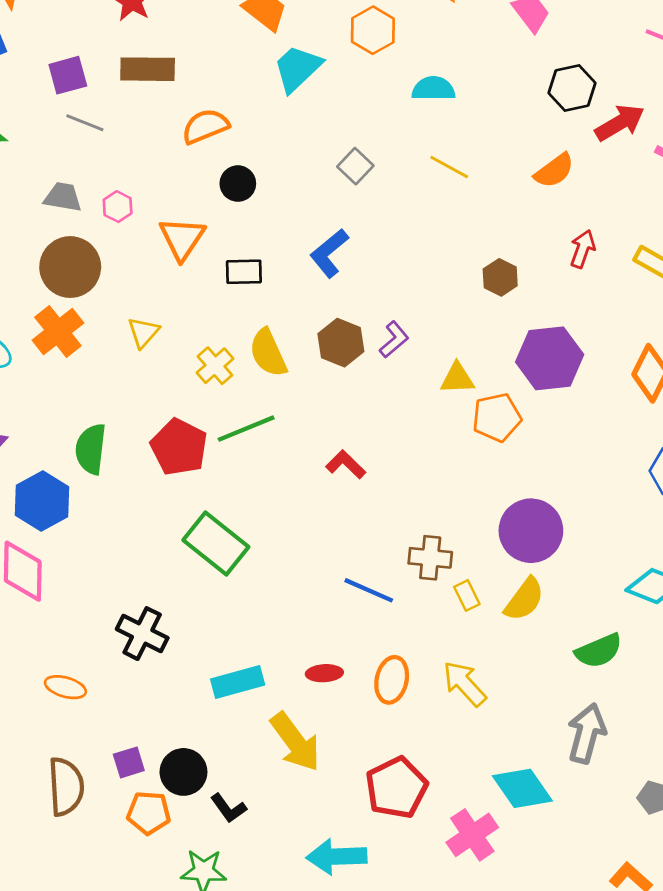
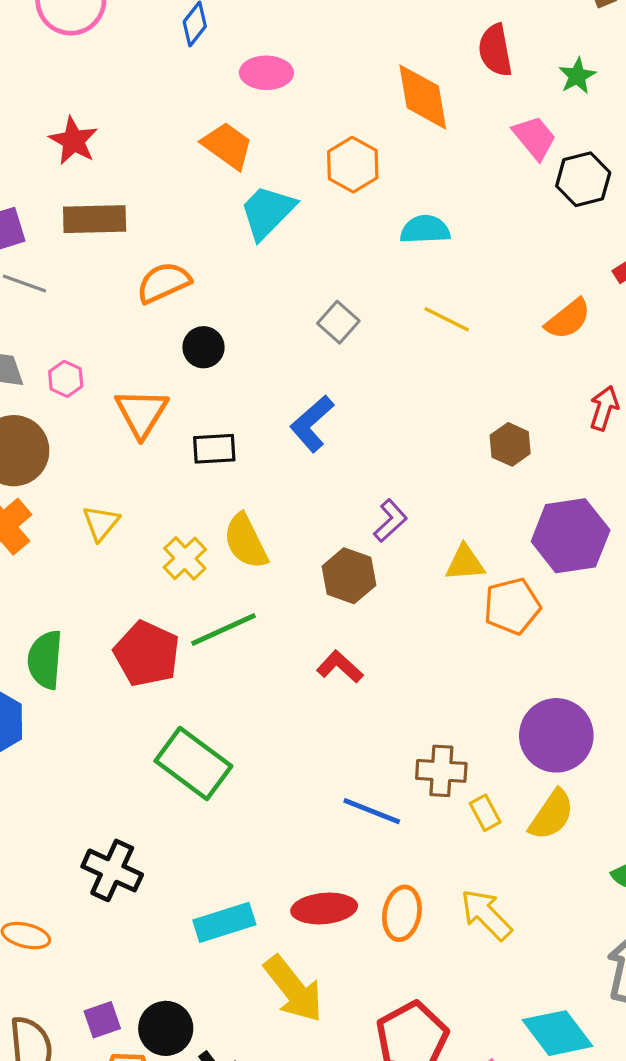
black hexagon: (572, 88) -> (583, 179), moved
brown hexagon: (341, 343) -> (349, 576), moved
red ellipse: (324, 673) -> (324, 908), size x1.5

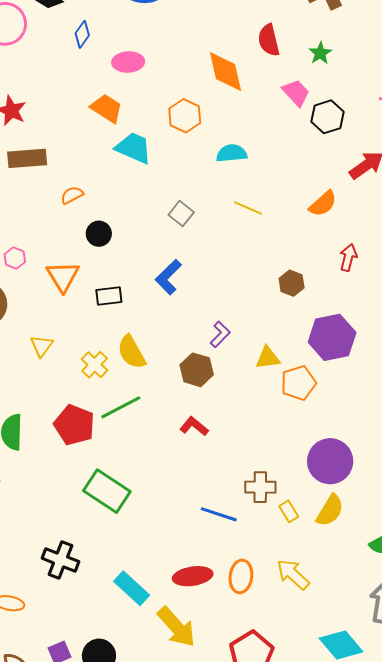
cyan trapezoid: (267, 212) -> (134, 148), turned 72
orange semicircle: (164, 283) -> (72, 195), size x0.7
cyan rectangle: (224, 922) -> (132, 588), turned 63

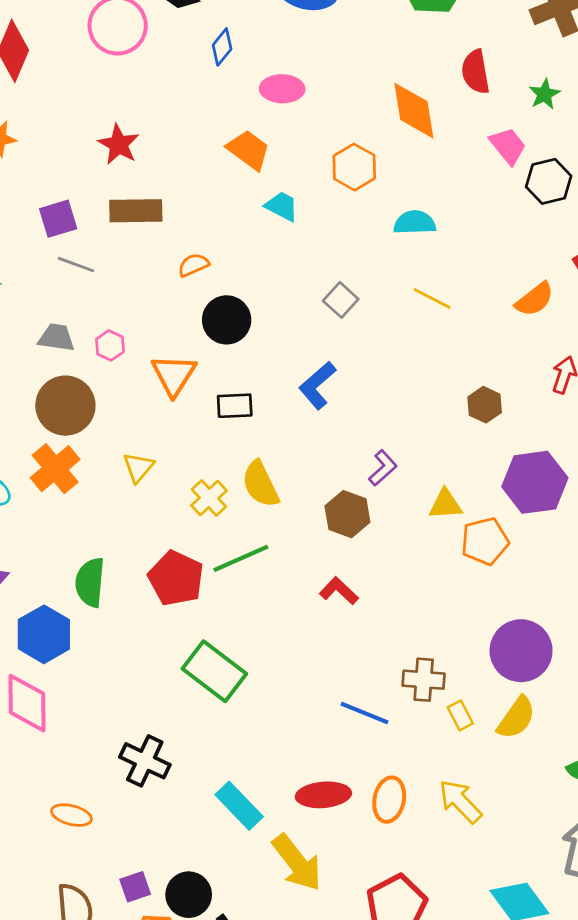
cyan trapezoid: (134, 148) -> (282, 206), size x0.7
black circle: (99, 234) -> (227, 320), size x1.4

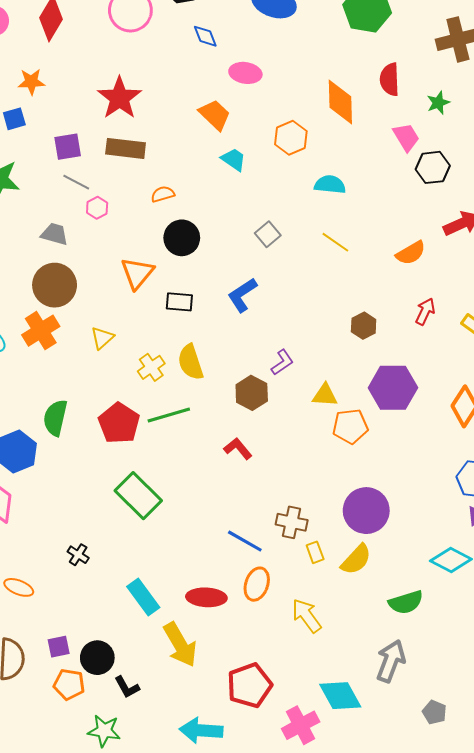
blue diamond: (222, 47) -> (205, 36), turned -68
red star: (119, 144) -> (119, 98), size x1.4
pink hexagon: (110, 345) -> (97, 208), moved
black cross: (145, 761) -> (78, 555), size x0.6
orange ellipse: (389, 800) -> (257, 584), moved

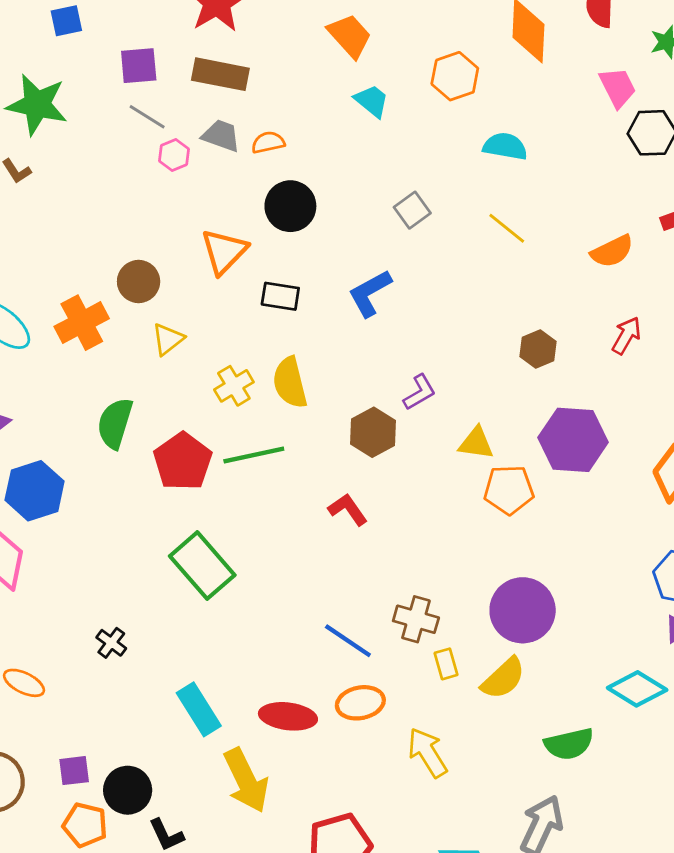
gray trapezoid: (55, 234) -> (221, 136), moved
brown circle: (55, 285) -> (139, 281), moved, size x0.7
green semicircle: (55, 418) -> (115, 423), moved
orange ellipse: (257, 584) -> (360, 703), turned 56

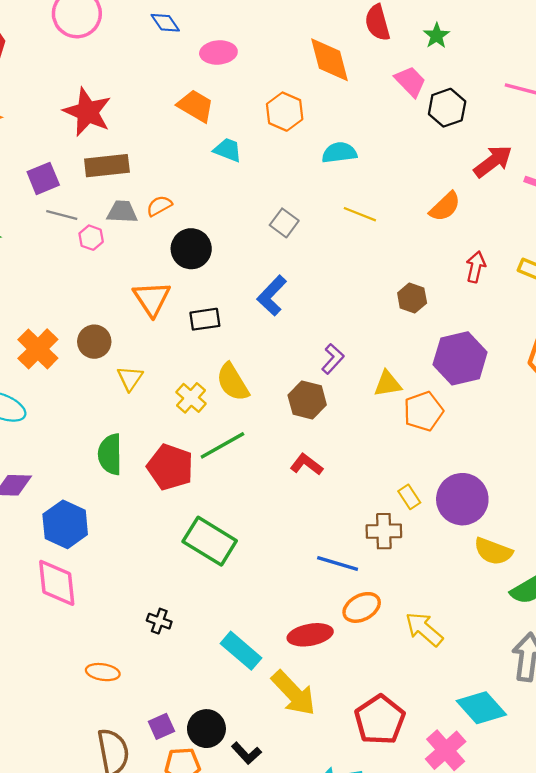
orange cross: (82, 323) -> (38, 349), moved
yellow rectangle: (446, 664) -> (409, 497), moved
yellow semicircle: (503, 678) -> (493, 551), moved, turned 81

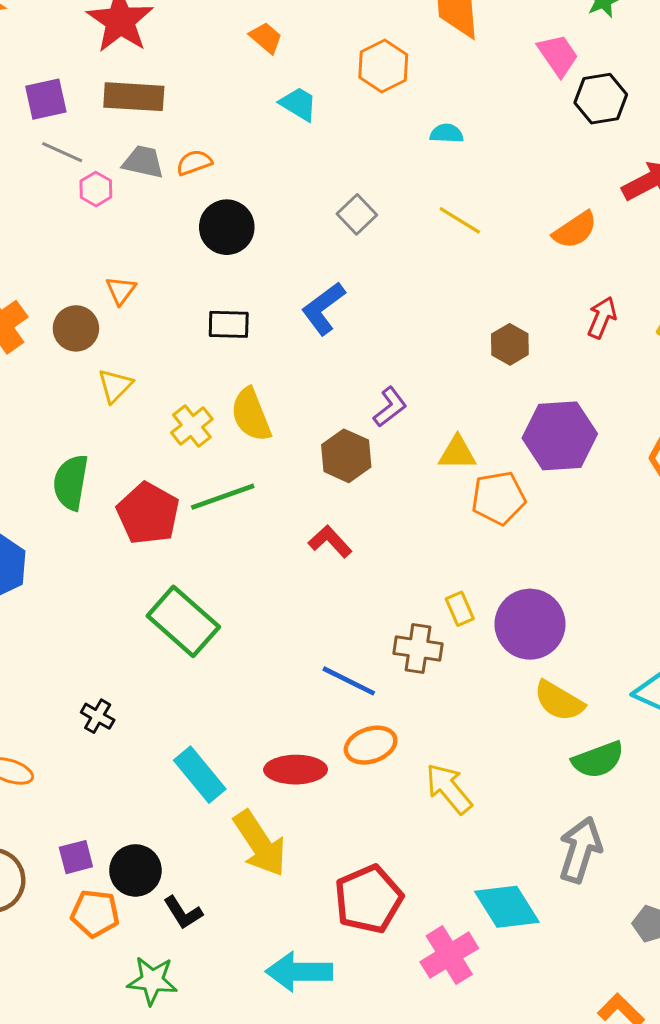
orange trapezoid: (196, 106) -> (266, 38), size x0.7
cyan semicircle: (339, 153) -> (447, 133), size x0.7
orange triangle: (152, 299) -> (121, 290), moved, size x0.6

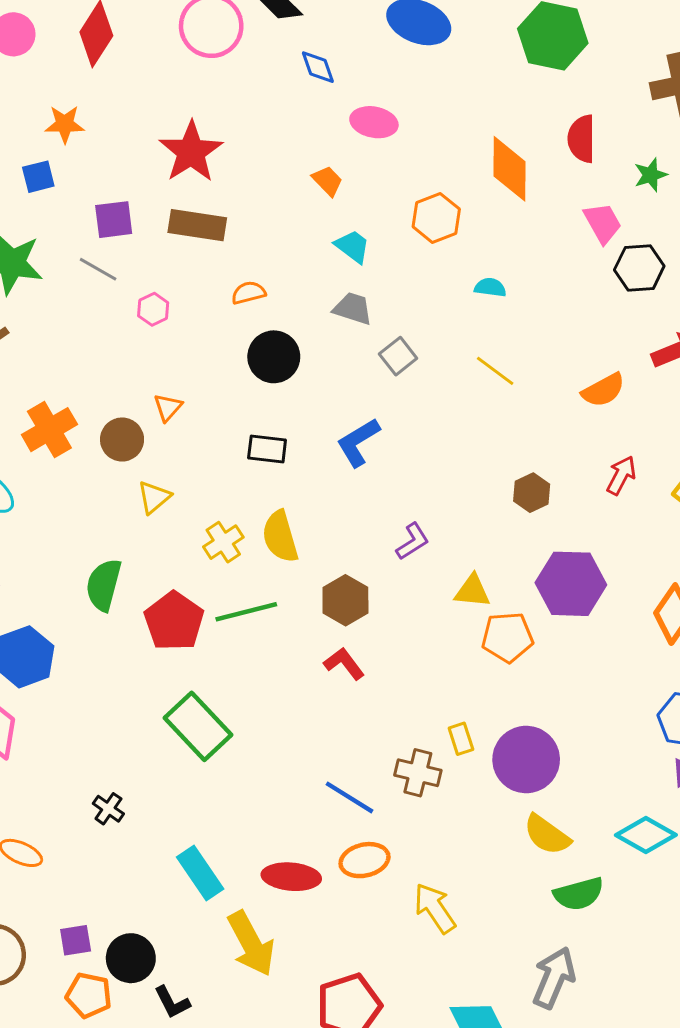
gray line: (62, 152) -> (98, 269), moved
gray trapezoid: (143, 162) -> (353, 309), moved
brown hexagon: (346, 456) -> (345, 600), moved

